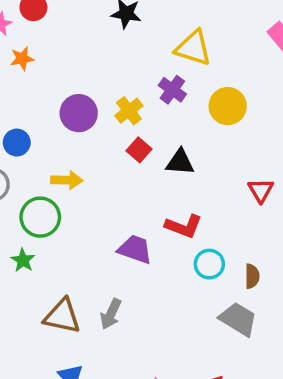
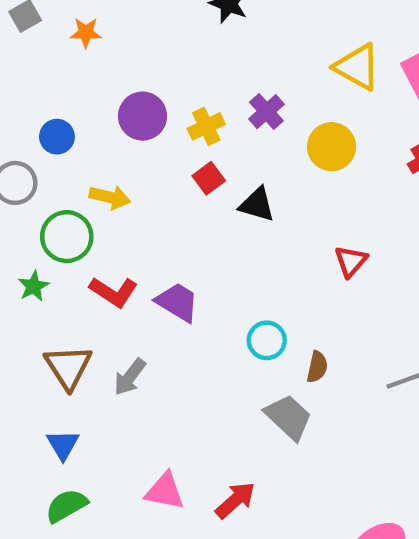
yellow triangle: (193, 48) -> (357, 67), moved
red L-shape: (184, 226) -> (114, 292), moved
brown triangle: (62, 316) -> (68, 367), turned 33

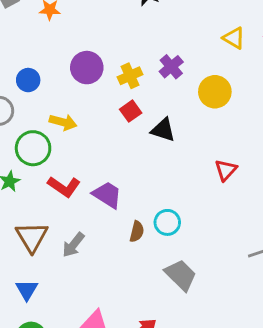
yellow triangle: (357, 67) -> (234, 38), size x0.7
brown semicircle: (317, 367) -> (137, 232), moved

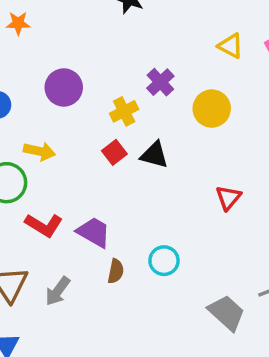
yellow cross: (130, 76) -> (124, 111), moved
red square: (131, 111) -> (114, 152), moved
brown semicircle: (137, 232) -> (116, 271), moved
gray trapezoid: (181, 275) -> (227, 313), moved

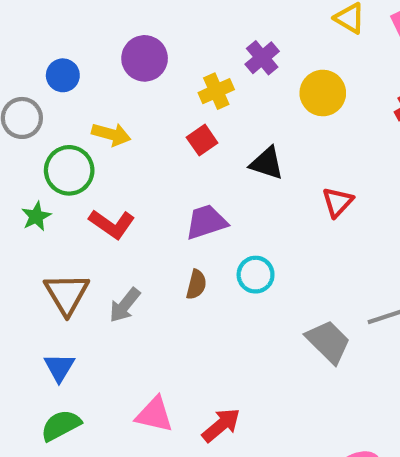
black triangle: (154, 155) -> (267, 163), moved
purple trapezoid: (94, 232) -> (206, 222), moved, turned -51

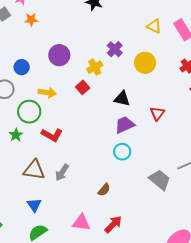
red square: (202, 140) -> (83, 87), moved
purple trapezoid: (206, 222) -> (125, 125), moved
brown semicircle: (196, 284) -> (104, 190), moved, turned 32
brown triangle: (67, 294) -> (34, 170), turned -45

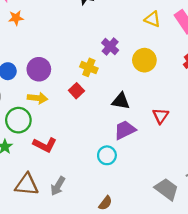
purple circle: (59, 55) -> (39, 69), moved
yellow cross: (95, 67) -> (89, 67), turned -35
cyan circle: (122, 152) -> (107, 155), moved

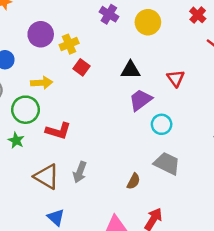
yellow cross: (89, 67) -> (69, 44), moved, turned -35
purple circle: (39, 69) -> (41, 34), moved
cyan circle: (107, 155) -> (162, 124), moved
brown triangle: (27, 185) -> (47, 177), turned 35
gray trapezoid: (167, 189) -> (167, 163), moved

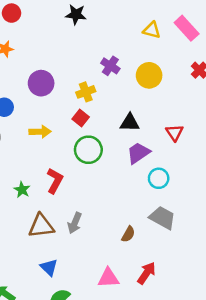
yellow cross: (69, 44) -> (86, 92), moved
green circle: (26, 110) -> (88, 150), moved
red L-shape: (58, 131) -> (55, 181), turned -80
green star: (16, 140) -> (22, 190), moved
brown triangle: (47, 177) -> (41, 226), turned -40

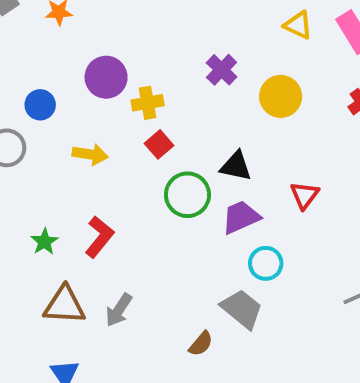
yellow cross: (86, 92) -> (148, 103), moved
green circle: (88, 150) -> (187, 195), moved
gray trapezoid: (162, 218) -> (242, 309), moved

